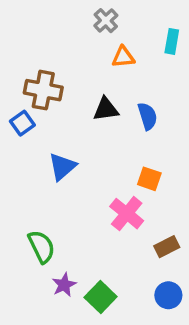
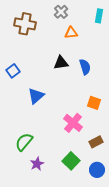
cyan rectangle: (172, 41) -> (99, 16), moved
brown cross: (43, 90) -> (25, 24), moved
orange square: (149, 179) -> (94, 103), moved
green semicircle: (41, 247) -> (24, 142), turned -114
green square: (101, 297) -> (71, 161), moved

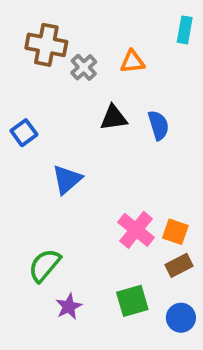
gray cross: (61, 12) -> (84, 67), moved
orange square: (94, 103) -> (175, 232), moved
green square: (71, 161) -> (132, 301), turned 30

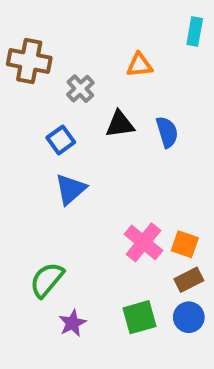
brown cross: (46, 45) -> (29, 61), moved
gray cross: (84, 67) -> (80, 89), moved
blue square: (24, 133) -> (61, 140), moved
blue circle: (181, 318) -> (189, 317), moved

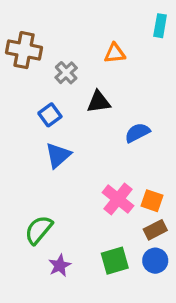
blue semicircle: (167, 132) -> (137, 133), moved, turned -100

